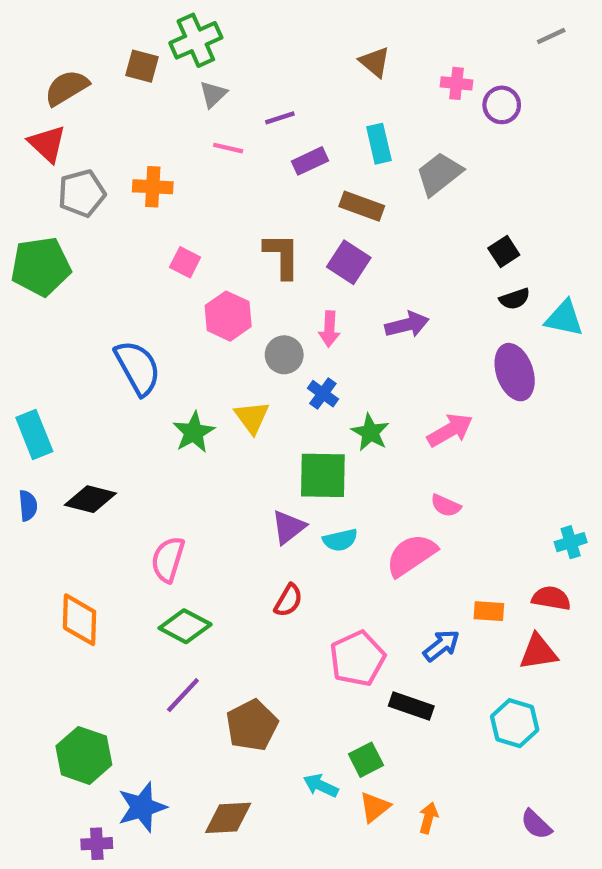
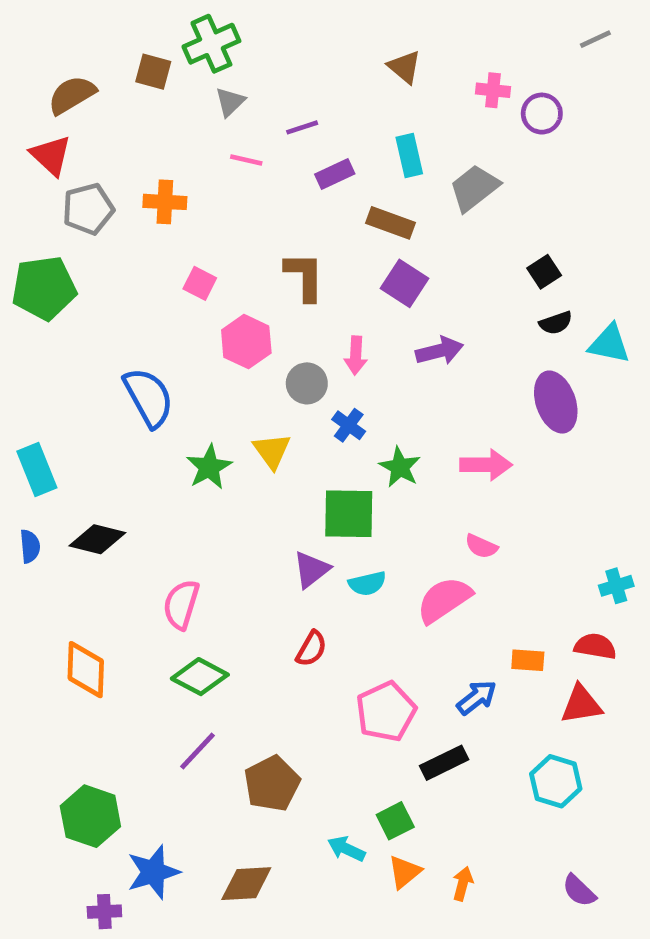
purple square: (349, 262) -> (405, 283), moved
pink arrow: (450, 430) -> (486, 465), turned 30
black rectangle: (411, 706) -> (444, 763), turned -45

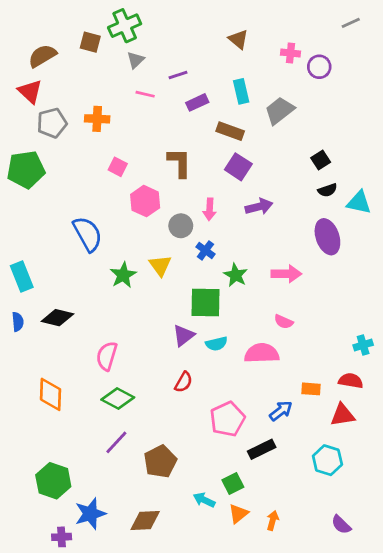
pink semicircle: (444, 600) -> (262, 353), turned 32

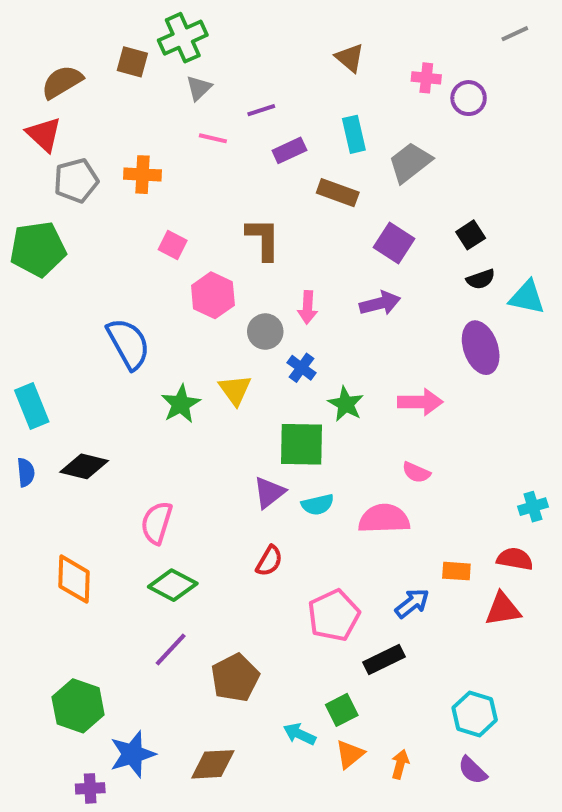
purple square: (238, 167) -> (394, 243), moved
cyan hexagon: (327, 460) -> (475, 714), moved
purple semicircle: (341, 525) -> (473, 770), moved

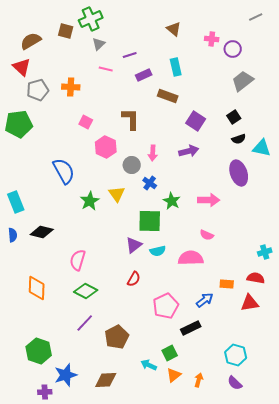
gray trapezoid: (410, 162) -> (243, 81), moved

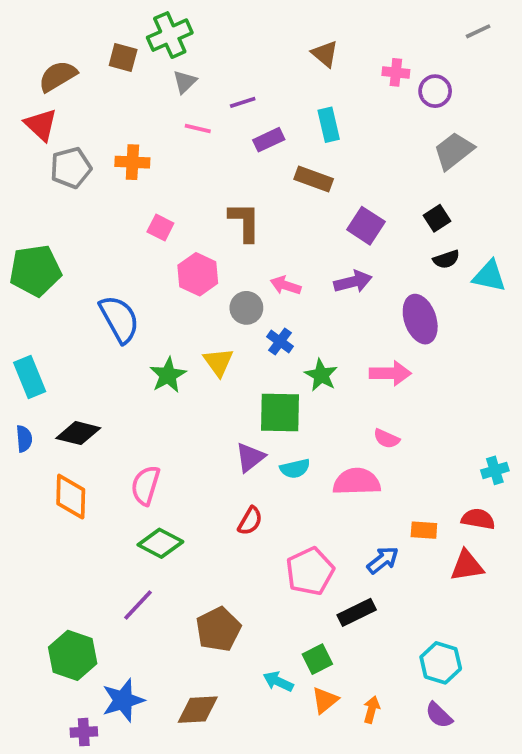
green pentagon: (19, 124) -> (35, 270), moved
pink arrow: (153, 153) -> (286, 285), turned 105
purple ellipse: (239, 173) -> (420, 319), moved
orange diamond: (37, 288) -> (71, 497), moved
purple line: (85, 323) -> (138, 605), moved

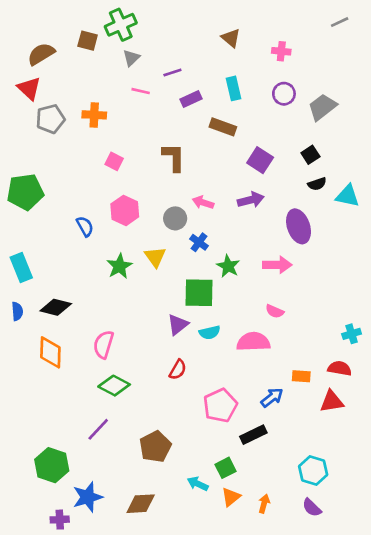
purple circle: (435, 91) -> (284, 94), moved
pink hexagon: (198, 274) -> (125, 210), moved
blue semicircle: (119, 319) -> (85, 226), size x0.6

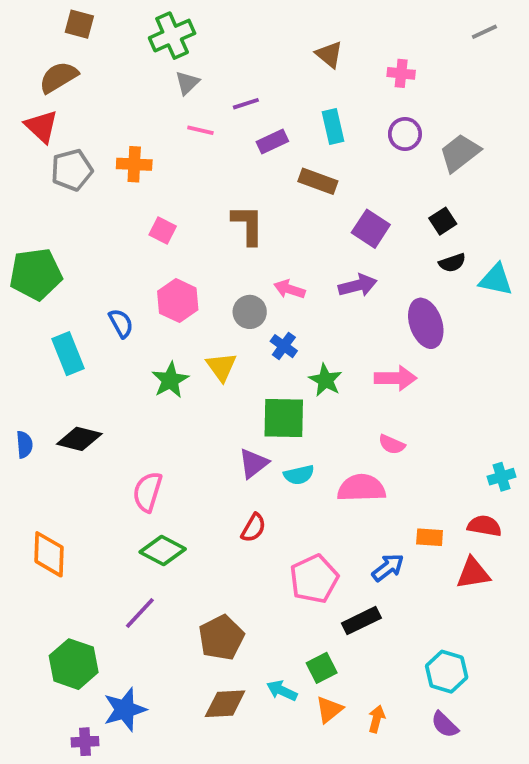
brown square: (88, 41) -> (79, 24), moved
cyan rectangle: (21, 268) -> (68, 354), moved
orange diamond: (50, 352) -> (49, 554), moved
brown diamond: (141, 504) -> (225, 704), moved

